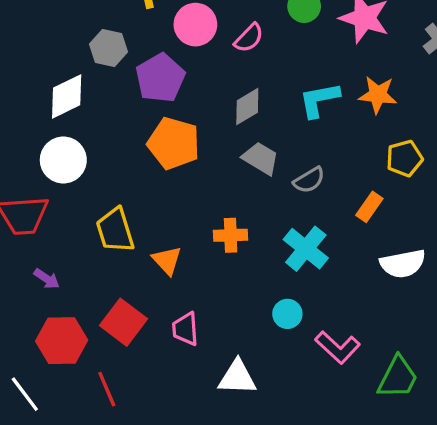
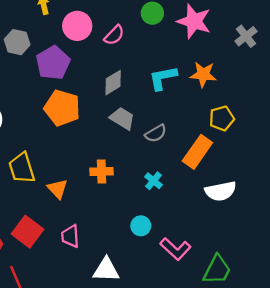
orange rectangle: (369, 207) -> (197, 152), size x1.6
cyan cross: (306, 249) -> (154, 181), size x0.6

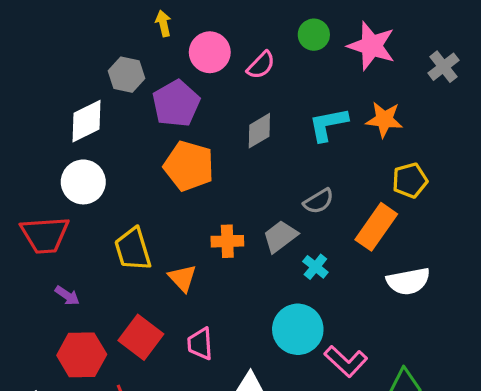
gray trapezoid: (122, 118) -> (280, 236), moved, turned -68
orange cross: (101, 172) -> (227, 241), moved
cyan circle: (141, 226) -> (298, 329), size x1.8

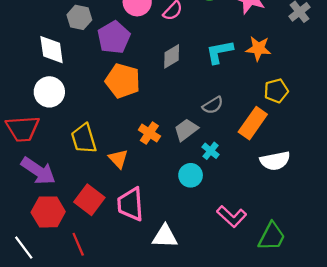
white diamond: (86, 121) -> (52, 50), turned -72
orange cross: (227, 241) -> (149, 133), turned 35
purple arrow: (67, 296) -> (38, 171), size x2.0
cyan circle: (298, 329) -> (191, 175), moved, size x0.7
pink trapezoid: (200, 344) -> (130, 204), size x1.5

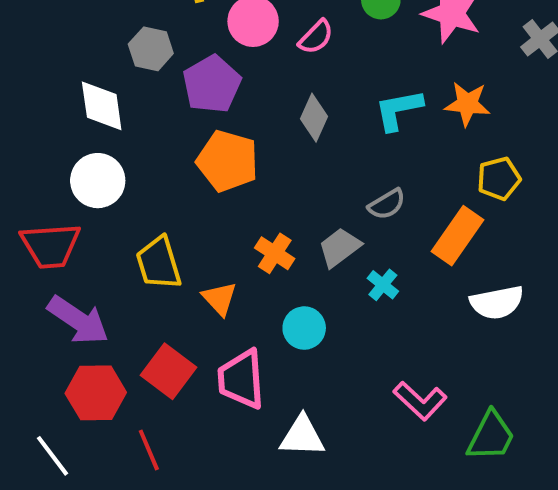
gray diamond: (172, 56) -> (314, 118), turned -35
cyan circle: (191, 175) -> (304, 328), moved

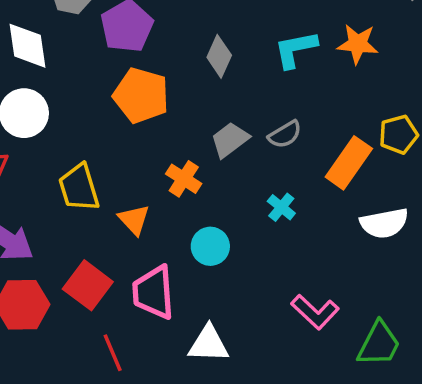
yellow pentagon: (499, 179) -> (398, 134), moved
gray trapezoid: (340, 247) -> (230, 140), moved
red line: (149, 450) -> (113, 353), moved

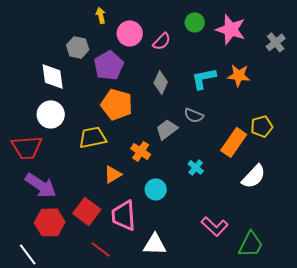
gray semicircle: (285, 134) -> (194, 115), moved, turned 54
yellow trapezoid: (79, 188) -> (93, 137), moved, turned 96
orange triangle: (134, 220) -> (113, 174), turned 42
white semicircle: (384, 223) -> (254, 176), turned -36
red line: (113, 353) -> (101, 249), turned -30

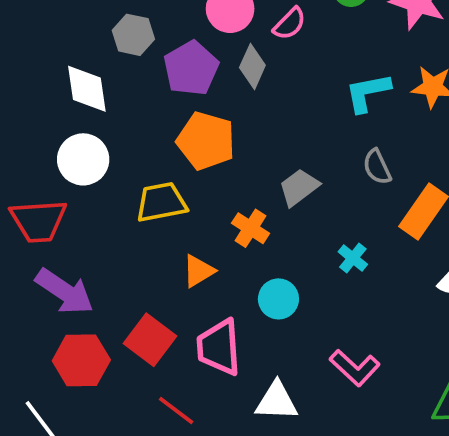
gray diamond: (161, 82) -> (252, 66), moved
gray semicircle: (194, 115) -> (377, 167), moved, turned 42
pink L-shape: (215, 226) -> (355, 368), moved

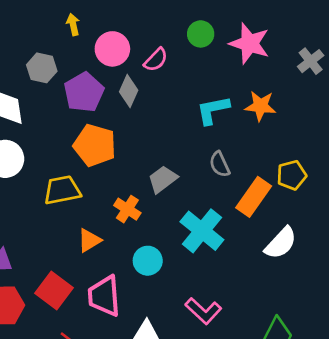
cyan cross: (353, 258) -> (202, 231), size x2.0

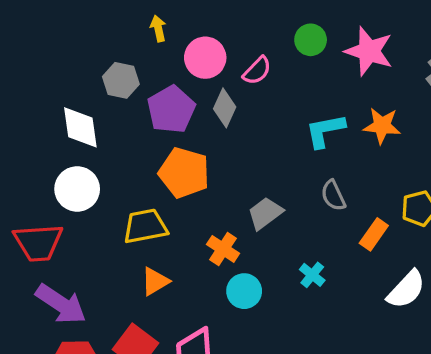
orange rectangle: (254, 197) -> (374, 234), size x0.7
cyan cross: (202, 231) -> (312, 275), size x0.5
orange triangle: (89, 240) -> (155, 281), moved
cyan circle: (148, 261) -> (244, 291), moved

